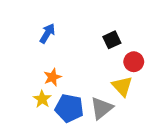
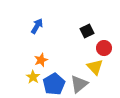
blue pentagon: (69, 108) -> (54, 84), turned 30

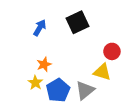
black square: (87, 31) -> (77, 22), moved, size x1.5
yellow triangle: (95, 67) -> (102, 72), turned -30

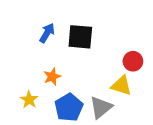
black square: (77, 22) -> (80, 37), moved, turned 30
yellow star: (35, 83) -> (29, 100), moved

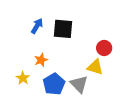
gray triangle: (101, 107) -> (79, 84), turned -36

